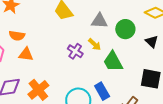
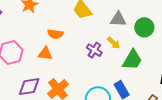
orange semicircle: (17, 36) -> (55, 34), moved
green trapezoid: (113, 62) -> (132, 60), turned -120

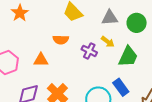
orange semicircle: (55, 34) -> (61, 40), moved

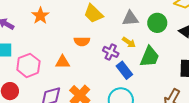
blue rectangle: (121, 87) -> (124, 70), moved

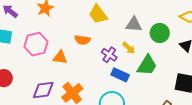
pink hexagon: (28, 65) -> (36, 44), moved
blue rectangle: (124, 70) -> (120, 75), turned -36

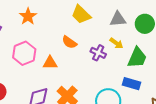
orange semicircle: (82, 40) -> (69, 42), turned 35
blue rectangle: (120, 75) -> (132, 84), moved

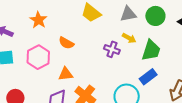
orange semicircle: (69, 42) -> (66, 43), moved
orange triangle: (50, 63) -> (66, 74), moved
blue rectangle: (132, 84) -> (148, 77), turned -48

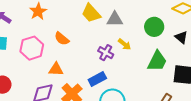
gray triangle: (128, 14) -> (115, 19), moved
green trapezoid: (151, 50) -> (157, 61), moved
blue rectangle: (148, 77) -> (97, 79), moved

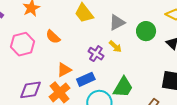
gray triangle: (115, 19) -> (117, 22), moved, turned -30
green trapezoid: (157, 61) -> (123, 87), moved
orange triangle: (56, 69) -> (64, 70), moved, turned -35

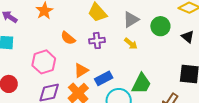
pink hexagon: (23, 44) -> (44, 62), moved
purple cross: (96, 54) -> (97, 41), moved, turned -35

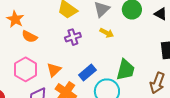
orange semicircle: (68, 38) -> (30, 37), moved
orange triangle: (81, 70) -> (54, 70), moved

